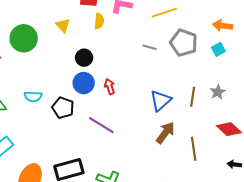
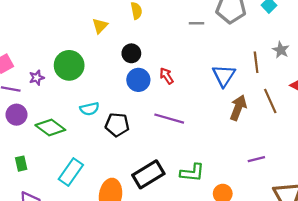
yellow triangle: (63, 25) -> (100, 26), turned 42
green circle: (24, 38) -> (69, 65), moved
black pentagon: (63, 108) -> (117, 125), moved
brown line: (194, 149) -> (270, 101), moved

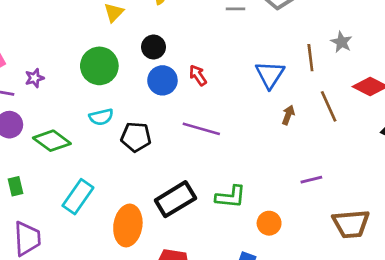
green circle: (69, 65) -> (99, 66), moved
brown arrow: (238, 108) -> (288, 115), size x0.6

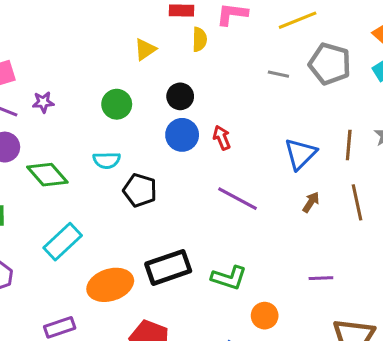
green circle: (99, 66) -> (117, 104), size x0.7
purple line: (201, 129) -> (237, 199), moved
orange ellipse: (128, 225) -> (110, 285), turned 51

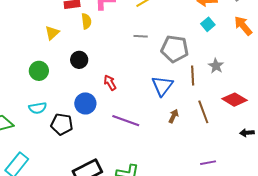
gray pentagon: (330, 64) -> (175, 49), moved
blue circle: (182, 135) -> (85, 103), moved
purple line: (321, 278) -> (208, 163), moved

